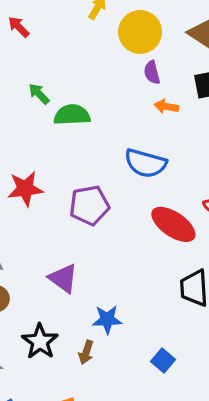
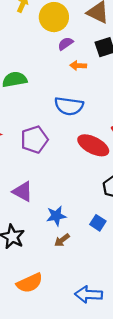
purple semicircle: (152, 72) -> (65, 44), turned 77
brown arrow: (86, 352) -> (62, 240), moved, turned 42
blue square: (163, 360) -> (98, 223), moved

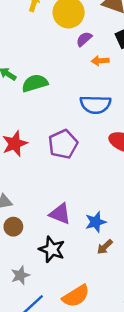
purple triangle: (23, 192) -> (60, 214), moved

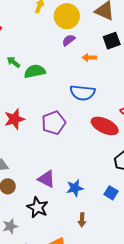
purple semicircle: (84, 39) -> (69, 40), moved
brown arrow: (105, 247) -> (82, 220), moved, turned -48

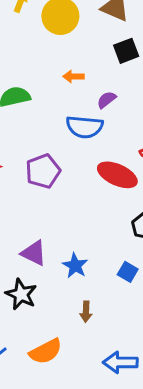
purple semicircle: (69, 40) -> (107, 100), moved
orange arrow: (89, 57) -> (73, 77), moved
blue star: (75, 188) -> (75, 266), turned -30

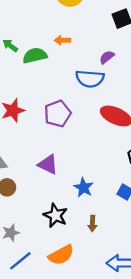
orange arrow: (73, 77) -> (62, 40), moved
purple triangle: (34, 253) -> (48, 164), moved
black star: (21, 294) -> (55, 215), moved

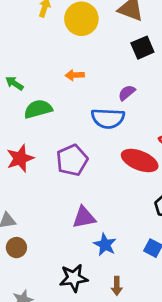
green semicircle: (35, 56) -> (38, 109), moved
purple triangle: (48, 164) -> (84, 217), moved, turned -35
black star: (55, 215) -> (74, 278), turned -30

